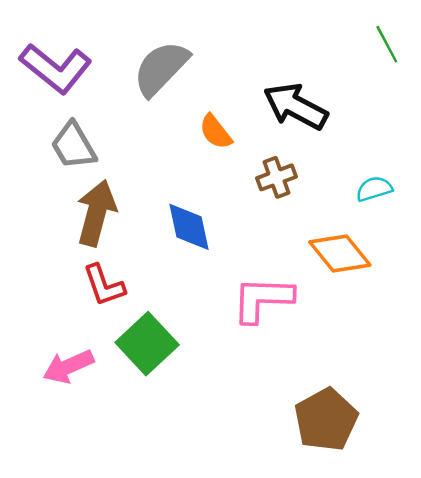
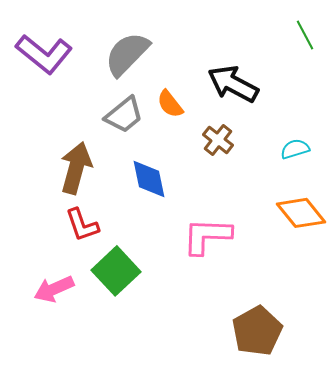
gray trapezoid: (73, 146) -> (124, 115), moved, turned -99
brown cross: (276, 177) -> (218, 140), turned -32
orange diamond: (340, 254) -> (301, 213), moved

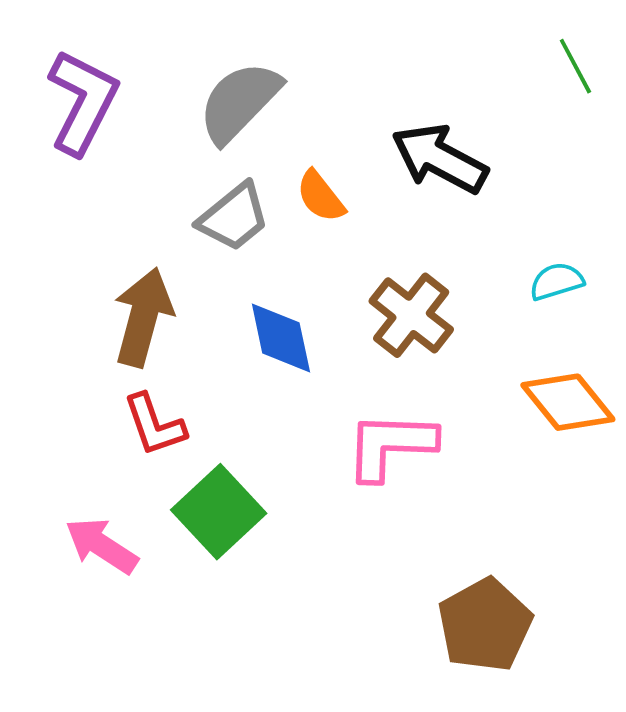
purple L-shape: (44, 54) -> (83, 102), turned -102
brown cross: (218, 140) -> (411, 315), moved, size x1.4
pink arrow: (54, 289) -> (102, 546), turned 57

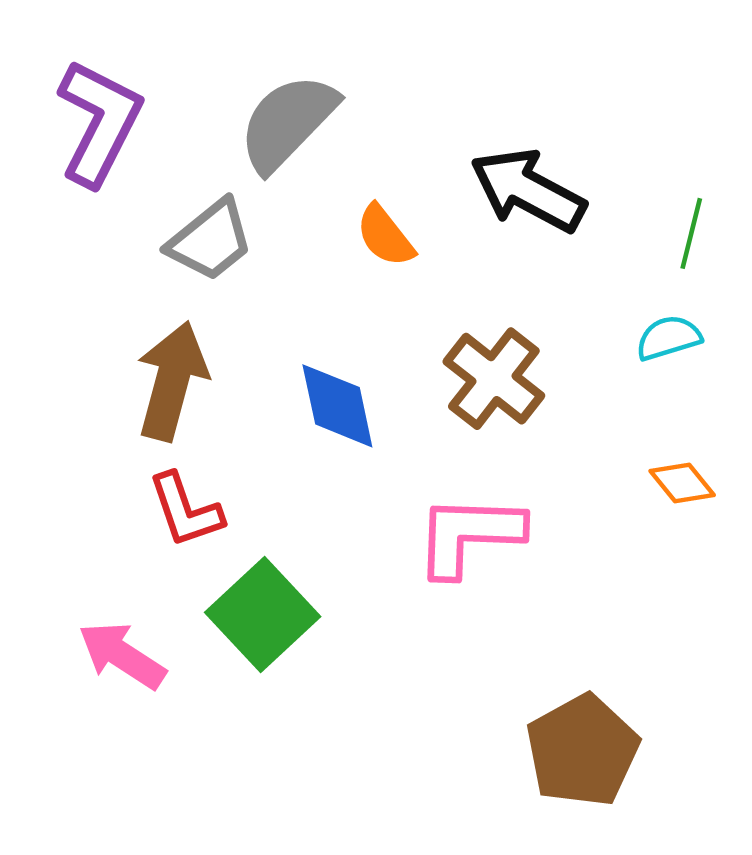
green line: (575, 66) -> (691, 233), moved, turned 42
gray trapezoid: (234, 217) -> (210, 240), moved
orange diamond: (568, 402) -> (682, 483), size x0.6

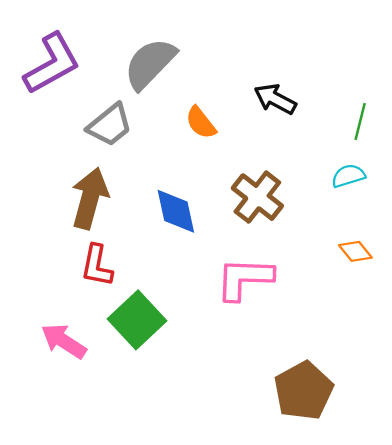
purple L-shape: (99, 122) -> (52, 64), turned 34
black arrow: (528, 190) -> (275, 99), size x0.7
red L-shape: (185, 510) -> (97, 266), turned 30

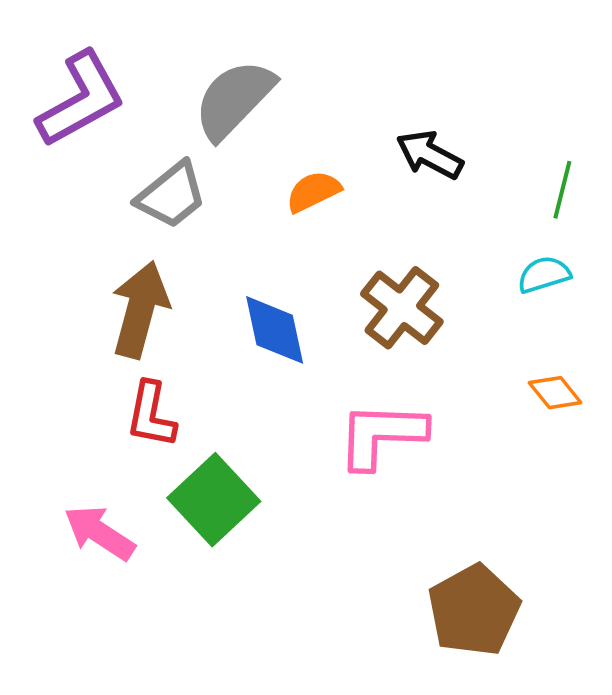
orange semicircle: (201, 123) -> (313, 192), turned 102

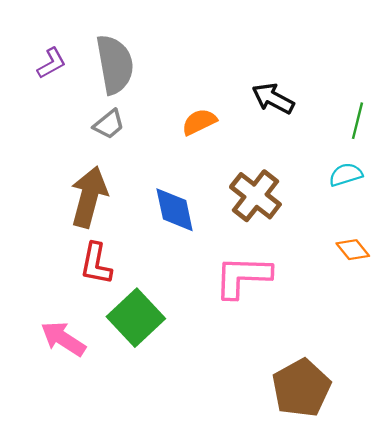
purple L-shape: (81, 99) -> (51, 63), size x0.5
gray semicircle: (234, 99) -> (115, 64), moved, turned 126
gray trapezoid: (171, 195) -> (109, 124), size x0.7

